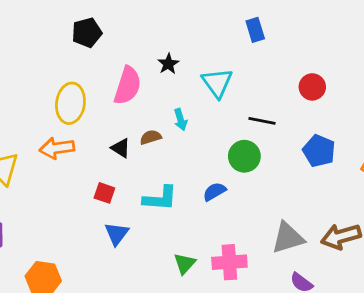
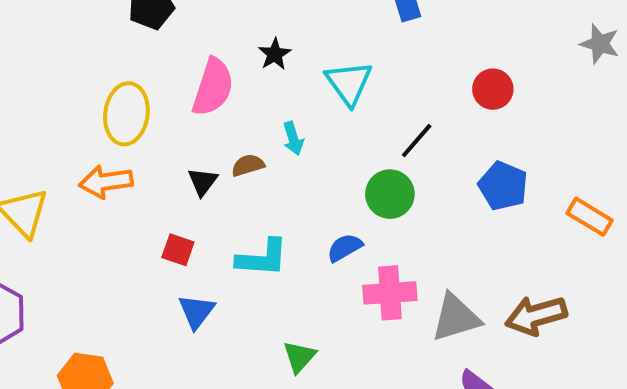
black line: (262, 121) -> (417, 141), turned -60
black triangle: (121, 148) -> (203, 182), turned 35
pink cross: (229, 262) -> (390, 293), moved

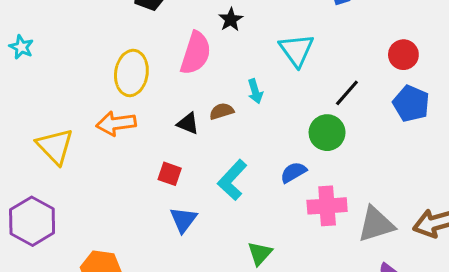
black star: (275, 54) -> (231, 20), moved
black triangle: (203, 182) -> (188, 123), turned -45
blue pentagon: (503, 186) -> (411, 104), moved
cyan L-shape: (262, 258) -> (232, 180), turned 129

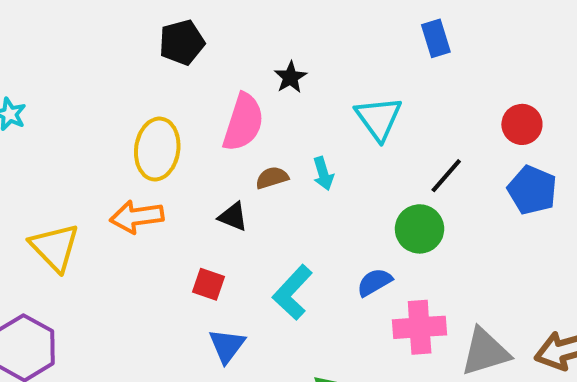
brown semicircle: (222, 111) -> (272, 178), moved

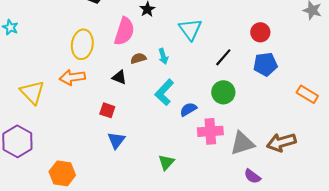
blue pentagon: (532, 190) -> (265, 64), turned -30
green circle: (420, 229) -> (223, 92), moved
cyan L-shape: (292, 292) -> (164, 92), moved

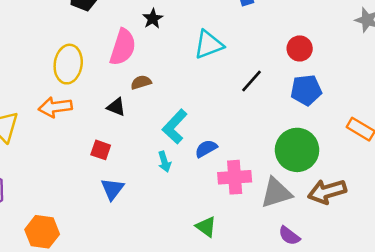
cyan triangle: (190, 29) -> (209, 45), turned 45
cyan arrow: (163, 56) -> (164, 162), moved
green circle: (223, 92) -> (297, 150), moved, size x1.4
green triangle: (166, 162) -> (206, 227), moved, turned -36

